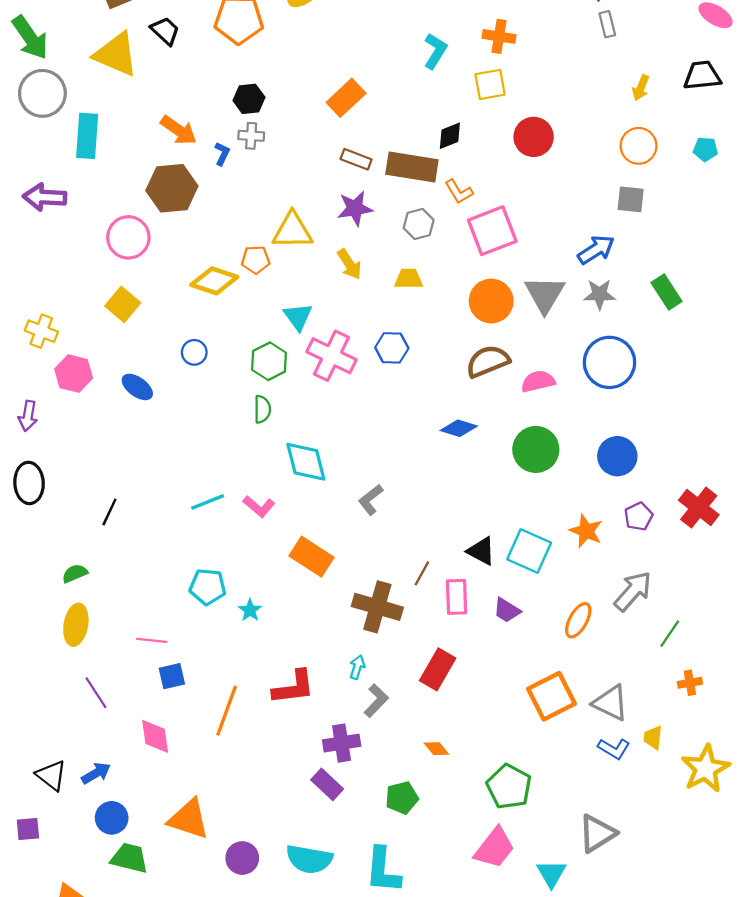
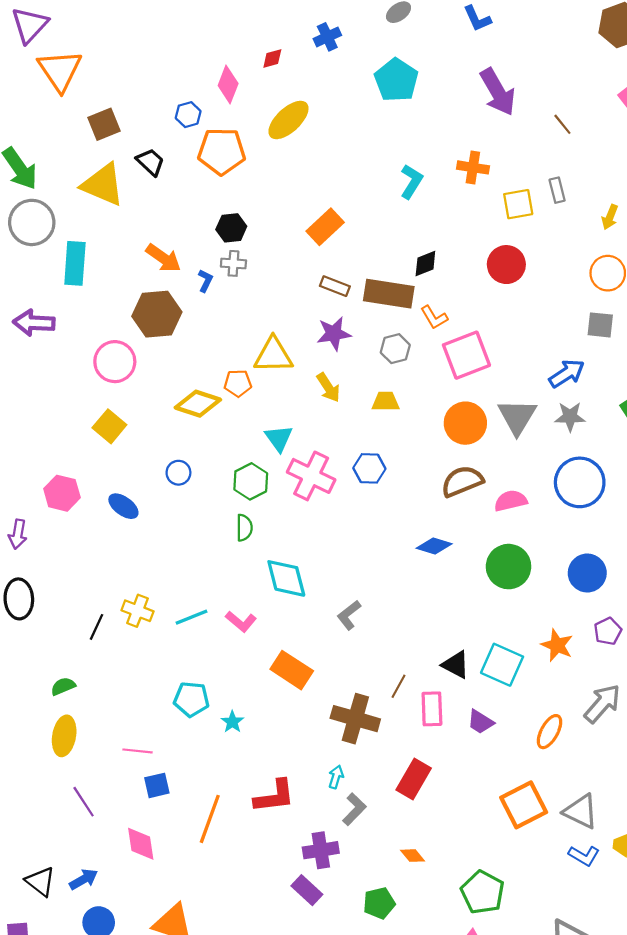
gray rectangle: (607, 24) -> (557, 190), moved
yellow square: (490, 84) -> (518, 204), moved
yellow cross: (41, 331) -> (137, 611), moved

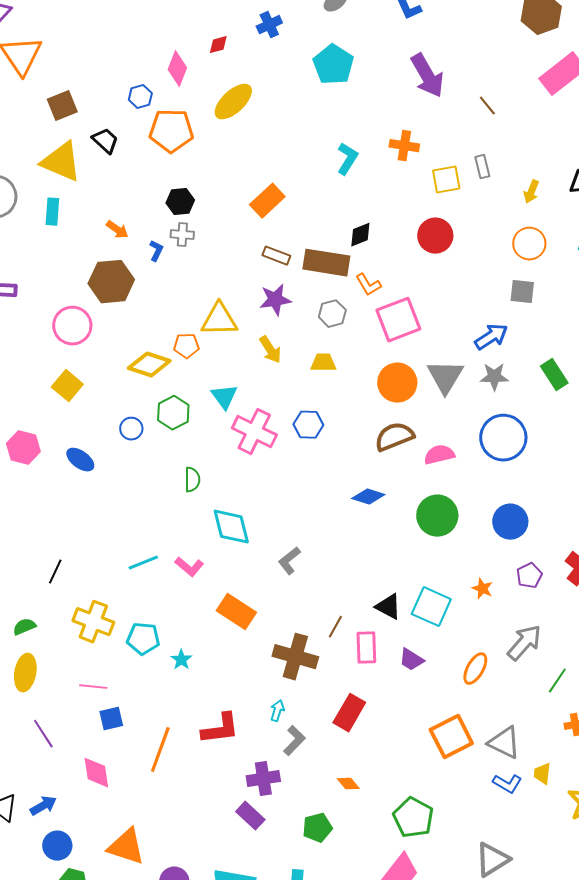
orange arrow: (163, 258) -> (117, 230), size x0.7
cyan rectangle: (75, 263) -> (52, 212), moved, size x0.7
green hexagon: (251, 481) -> (173, 413), moved
yellow cross: (137, 611) -> (93, 622), moved, size x1.4
orange star: (557, 645) -> (482, 589), size x0.7

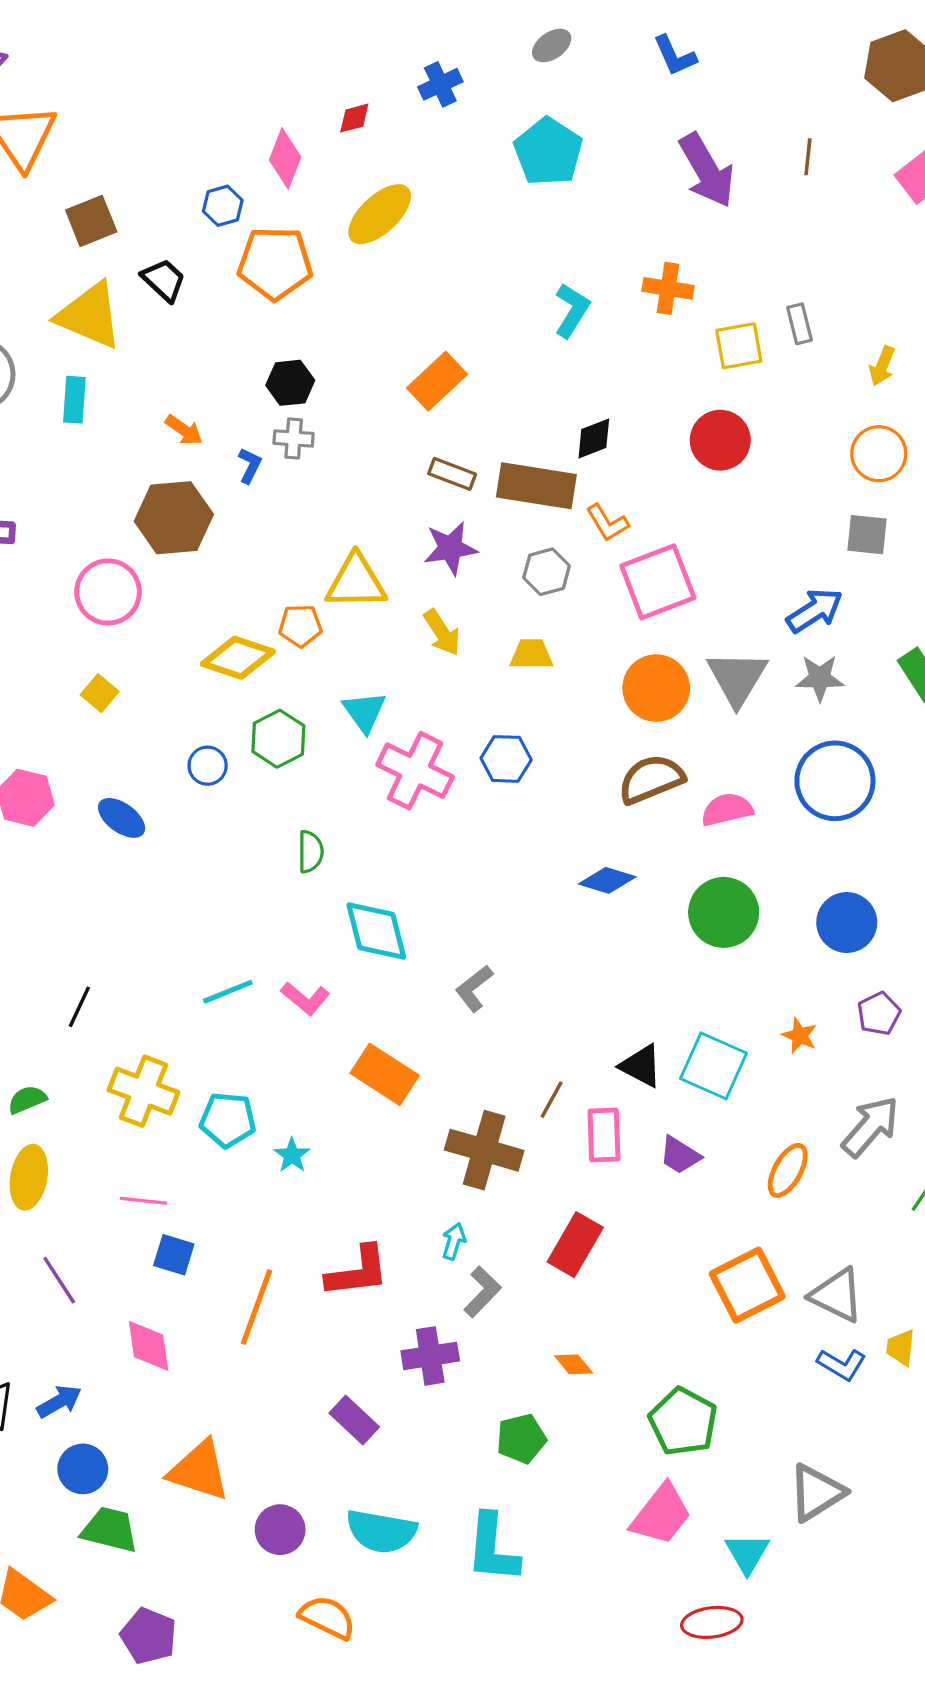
brown line: (487, 106) -> (808, 157), moved, turned 45
yellow square: (67, 386) -> (100, 693), size x0.7
blue square: (111, 719) -> (174, 1255), turned 30
purple rectangle: (250, 816) -> (354, 1420), moved

